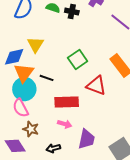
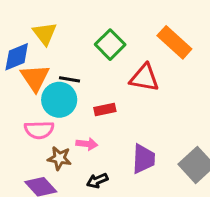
cyan circle: (24, 89) -> (59, 100), moved
red rectangle: (67, 102) -> (105, 109), size x0.6
pink semicircle: (21, 108) -> (39, 130), turned -54
pink arrow: (65, 124) -> (87, 144), moved

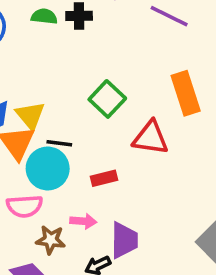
yellow triangle: (45, 33) -> (30, 115), moved
orange rectangle: (174, 42) -> (186, 93), turned 32
purple trapezoid: (144, 159) -> (124, 240), moved

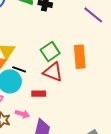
orange rectangle: (186, 93) -> (80, 57), moved
red triangle: (151, 138) -> (53, 72), moved

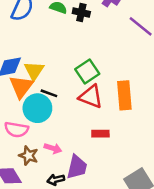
orange rectangle: (80, 57) -> (124, 95), moved
red rectangle: (39, 94) -> (100, 134), moved

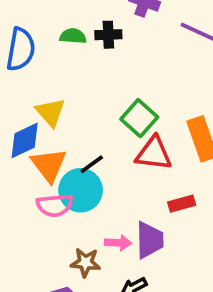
yellow triangle: (34, 71) -> (50, 112), moved
black line: (49, 93) -> (92, 164), turned -42
pink semicircle: (16, 129) -> (55, 205), moved
purple trapezoid: (77, 167) -> (150, 240), moved

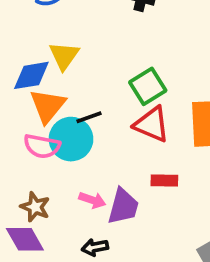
brown star: (85, 262) -> (35, 207), moved

